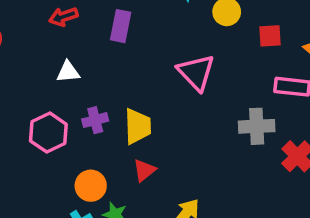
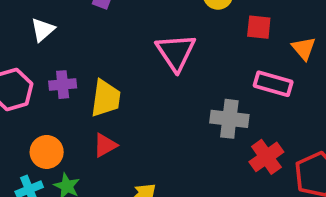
white triangle: (68, 72) -> (43, 30), turned -45

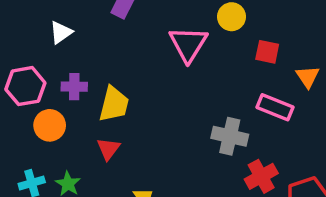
pink triangle: (176, 52) -> (188, 44), moved
red triangle: (105, 145) -> (108, 149), turned -30
orange circle: (47, 152) -> (50, 125), moved

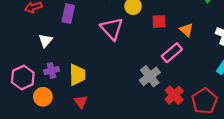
white triangle: (61, 32) -> (45, 41), moved
pink rectangle: (275, 107) -> (172, 53), turned -48
gray cross: (230, 136) -> (150, 76), turned -36

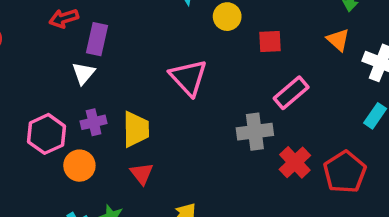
purple rectangle: (68, 14) -> (97, 39), moved
pink triangle: (112, 29) -> (188, 77), moved
orange triangle: (186, 30) -> (338, 40), moved
gray cross: (150, 76) -> (255, 132), turned 30

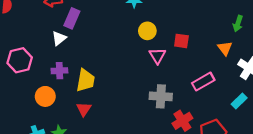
yellow circle: (227, 17) -> (147, 31), moved
pink triangle: (188, 77) -> (157, 56), moved, size x0.7
pink rectangle: (291, 93) -> (203, 82), moved
pink hexagon: (47, 134) -> (20, 60), moved

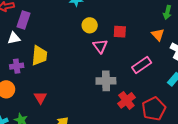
white triangle: (59, 38) -> (14, 38), turned 32
yellow trapezoid: (85, 80) -> (39, 56), moved

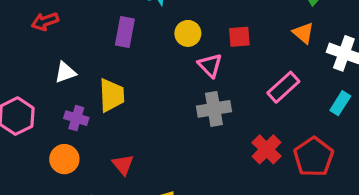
purple rectangle: (23, 20) -> (125, 32), moved
purple cross: (17, 66) -> (76, 118), turned 32
gray cross: (106, 81) -> (214, 109), moved

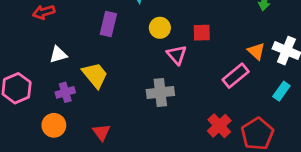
orange triangle: (303, 33) -> (256, 51), moved
yellow trapezoid: (112, 95) -> (95, 75), turned -40
gray cross: (214, 109) -> (160, 93), moved
purple cross: (76, 118) -> (65, 92), turned -36

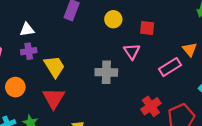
pink triangle: (177, 55) -> (132, 51), moved
yellow trapezoid: (95, 75) -> (54, 67), moved
purple cross: (65, 92) -> (29, 51), moved
red triangle: (102, 132) -> (54, 98), size x1.5

